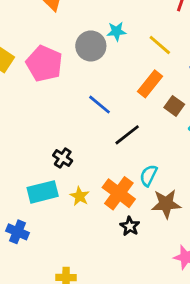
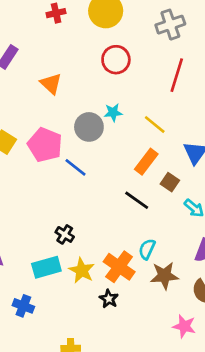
blue line: (99, 105) -> (75, 167), moved
black line: (127, 135) -> (137, 200), moved, turned 75
yellow star: (80, 196) -> (82, 270), size x1.4
black star: (130, 226) -> (109, 299), moved

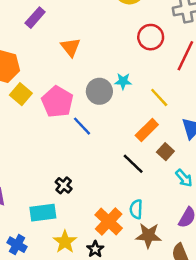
red circle: (116, 60) -> (151, 37), moved
cyan semicircle: (147, 249) -> (136, 209), turned -30
yellow star: (82, 270) -> (65, 242), moved

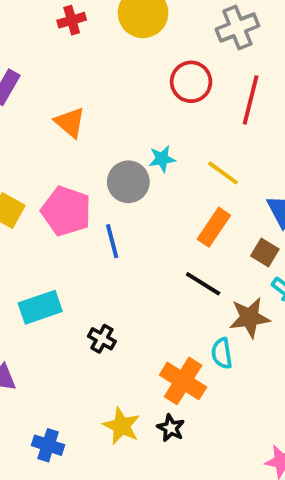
blue line: (82, 126) -> (112, 241), turned 40
brown square: (165, 152) -> (265, 253), moved
cyan rectangle: (43, 213) -> (40, 307), moved
brown star: (148, 235) -> (250, 318), moved

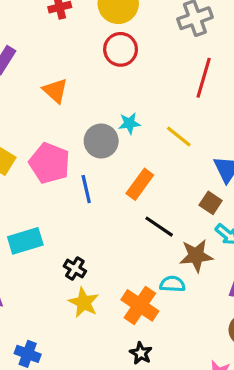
red circle: (191, 82) -> (121, 49), moved
orange rectangle: (214, 227) -> (140, 184), moved
cyan semicircle: (222, 353) -> (172, 284), turned 100
yellow star: (121, 426) -> (84, 303), moved
black star: (171, 428) -> (141, 353), moved

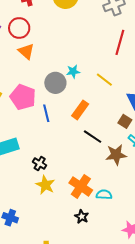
red circle: (121, 49) -> (19, 28), moved
cyan semicircle: (172, 284) -> (104, 195), moved

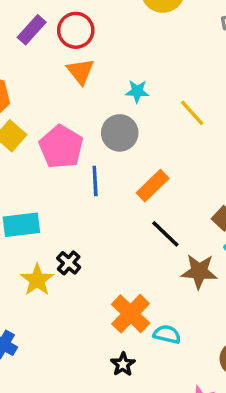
cyan star: (73, 71) -> (137, 91), moved
yellow line: (104, 80) -> (192, 113), moved
yellow star: (45, 185) -> (37, 280), moved

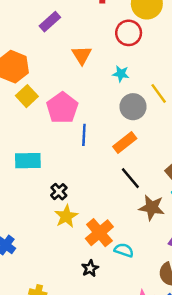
red circle: (76, 30) -> (129, 33), moved
gray circle: (120, 133) -> (133, 107), moved
yellow star: (37, 280) -> (66, 216), moved

